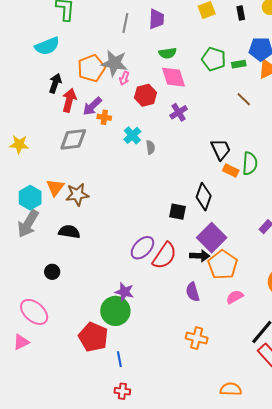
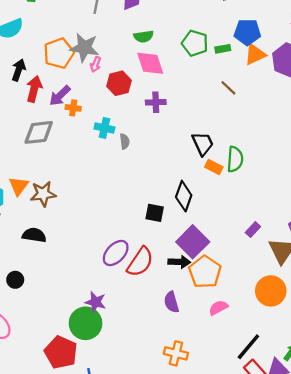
purple cross: (179, 112) -> (156, 102), turned 30
cyan cross: (132, 135) -> (104, 128), turned -36

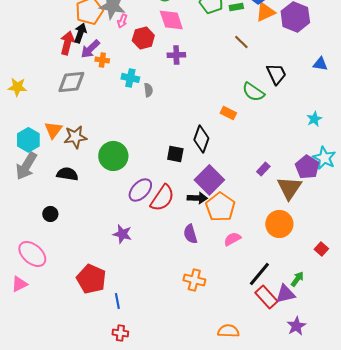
black arrow: (19, 70) -> (80, 33), moved
black trapezoid: (203, 144) -> (276, 74), moved
green semicircle: (235, 159) -> (253, 92), moved, turned 120
green circle: (86, 323) -> (113, 156), moved

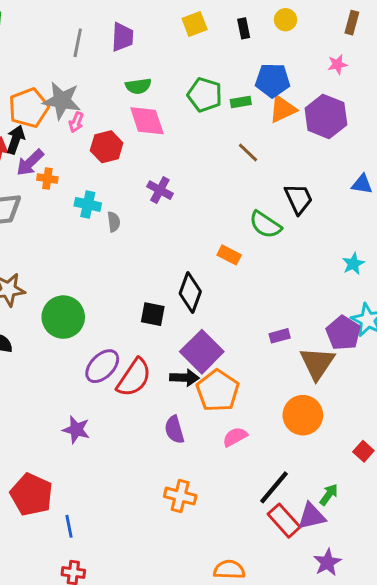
purple cross: (176, 55) -> (160, 190), moved, turned 30
purple rectangle: (263, 169) -> (280, 336), turned 32

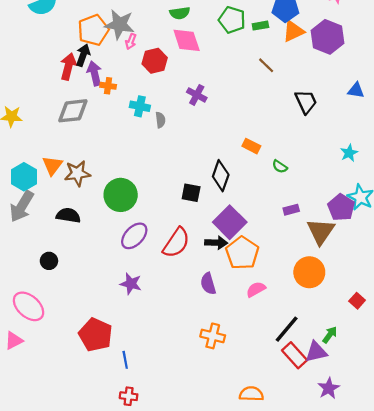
purple arrow: (30, 163) -> (94, 73), turned 120
green semicircle: (265, 225) -> (280, 167), moved, size x0.6
purple ellipse: (102, 366) -> (134, 236), moved

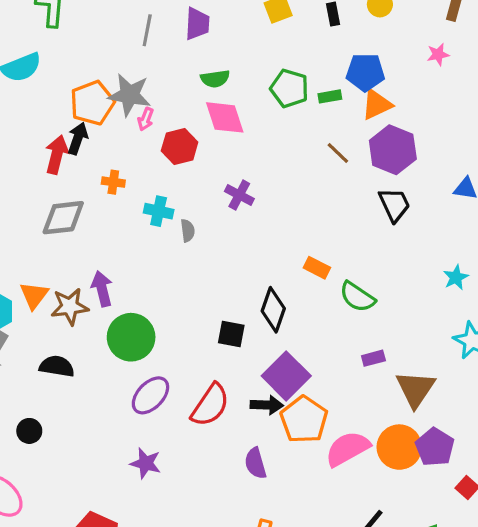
purple hexagon: (328, 37) -> (393, 150), moved
purple arrow: (94, 73) -> (102, 289), moved
green semicircle: (280, 167) -> (357, 297), size x1.6
purple pentagon: (341, 207) -> (435, 447), moved
pink semicircle: (256, 289) -> (348, 449), moved, size x1.6

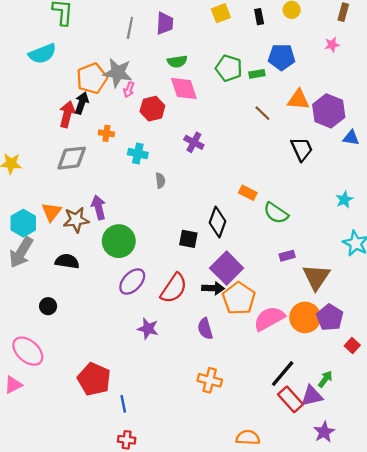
orange triangle: (377, 105) -> (298, 100), moved, turned 30
purple hexagon: (393, 150) -> (329, 111), moved
gray semicircle: (188, 231) -> (160, 180), moved
purple star: (146, 463) -> (148, 329), moved

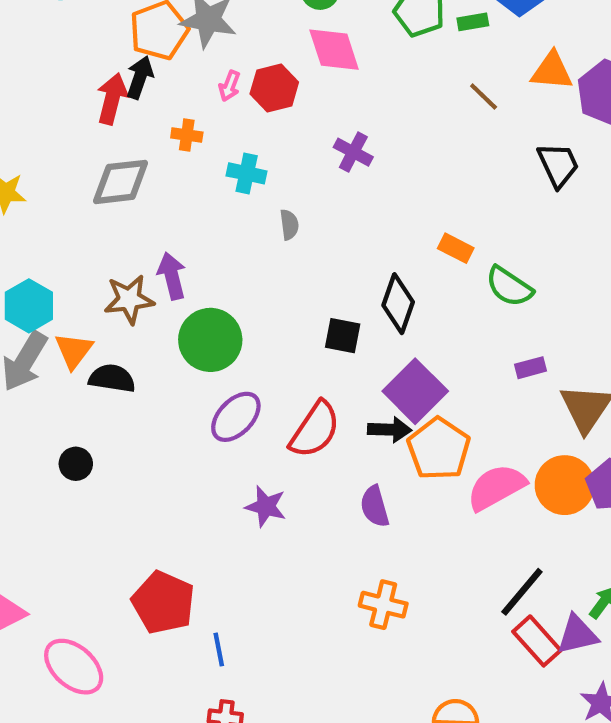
pink arrow: (129, 90) -> (229, 86), moved
orange triangle: (51, 212) -> (74, 351), moved
pink ellipse: (28, 351) -> (74, 667), moved

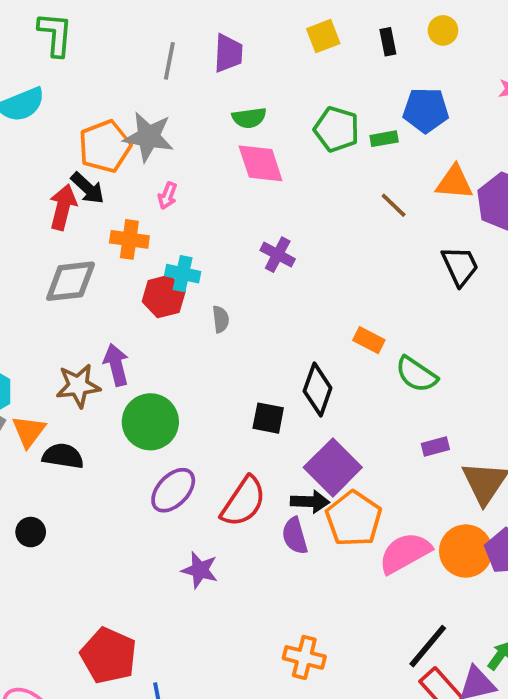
black arrow: (140, 77) -> (88, 188), turned 114
red hexagon: (274, 88) -> (164, 296), moved
orange cross: (187, 135) -> (129, 239), size x1.4
purple semicircle: (375, 506) -> (295, 536), moved

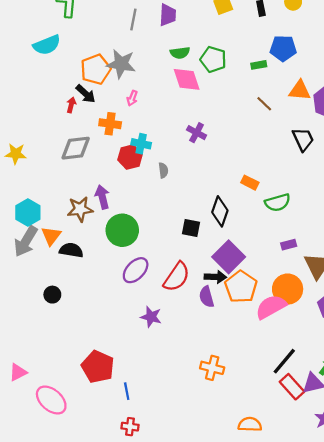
green pentagon: (337, 129) -> (213, 59), moved
red arrow: (63, 207) -> (71, 105), size x0.6
green semicircle: (416, 374) -> (278, 203), turned -50
orange circle: (466, 551) -> (288, 289), moved

